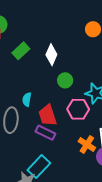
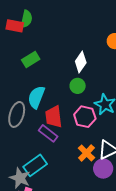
green rectangle: (21, 51) -> (31, 60), moved
white diamond: (51, 55) -> (81, 62), moved
cyan semicircle: (27, 99) -> (36, 97), size x1.6

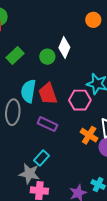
green circle: (78, 86) -> (47, 57), moved
red trapezoid: (54, 117) -> (48, 94), moved
cyan rectangle: (35, 165) -> (42, 158), size x0.7

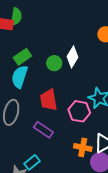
cyan semicircle: (28, 91) -> (20, 77), moved
orange cross: (89, 135) -> (83, 147), turned -30

